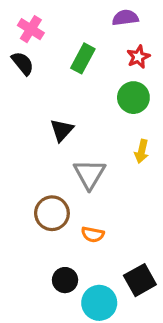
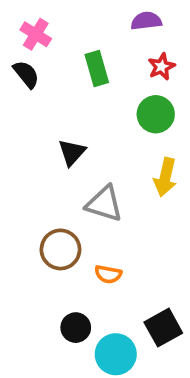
green rectangle: (83, 58) -> (97, 69), turned -44
yellow arrow: (142, 151) -> (165, 177), size x1.4
gray triangle: (89, 174) -> (104, 204), turned -44

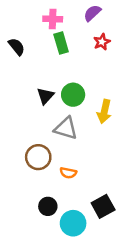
purple semicircle: (146, 21) -> (92, 13), turned -36
pink cross: (36, 34) -> (53, 19), moved, turned -30
green circle: (156, 114) -> (73, 95), moved

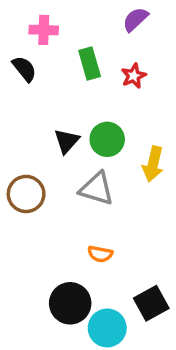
pink cross: (53, 19) -> (44, 30), moved
red star: (102, 42) -> (134, 76), moved
brown circle: (38, 157) -> (26, 194), moved
black circle: (48, 206) -> (70, 303), size x1.5

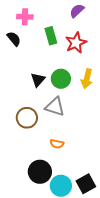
red star: (134, 76) -> (76, 43), size x1.5
yellow arrow: (153, 164) -> (87, 79), moved
brown circle: (26, 194) -> (27, 118), moved
black square: (151, 303) -> (86, 184), moved

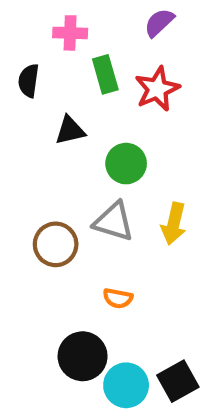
pink cross: (25, 17) -> (70, 33), moved
black semicircle: (14, 39) -> (29, 81), turned -133
yellow arrow: (87, 79) -> (174, 224), moved
black triangle: (38, 80) -> (70, 130), moved, turned 35

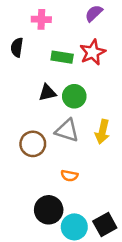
green rectangle: (105, 74) -> (62, 57), moved, turned -65
black triangle: (70, 130) -> (47, 93), moved

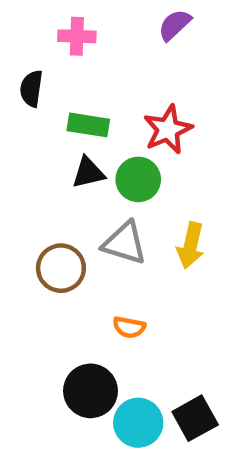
red star: (93, 52) -> (168, 129), moved
green rectangle: (62, 57) -> (88, 125), moved

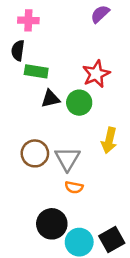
pink cross: (77, 36) -> (28, 20), moved
green rectangle: (88, 125) -> (36, 71), moved
gray triangle: (125, 243) -> (67, 159), moved, turned 44

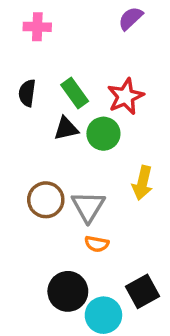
black semicircle: (18, 50) -> (27, 93), moved
green rectangle: (36, 71) -> (75, 93), moved, turned 45
black square: (112, 239) -> (142, 291), moved

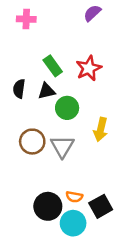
black semicircle: (27, 93) -> (19, 89), moved
green circle: (103, 134) -> (67, 108), moved
orange semicircle: (97, 244) -> (74, 197), moved

